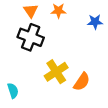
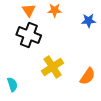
orange semicircle: (82, 82) -> (88, 76), moved

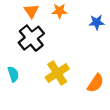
black cross: (29, 35) -> (31, 38), turned 30
cyan semicircle: (12, 84) -> (13, 74), moved

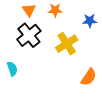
yellow cross: (57, 73) -> (67, 44), moved

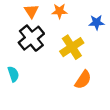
orange semicircle: (89, 77) -> (83, 80), moved

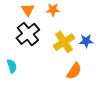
blue star: (97, 22) -> (86, 41), moved

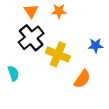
yellow cross: (64, 42) -> (58, 54), moved, turned -35

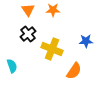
black cross: (31, 38) -> (28, 34), size x0.7

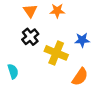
blue star: (86, 41) -> (82, 40), moved

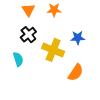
cyan semicircle: (13, 71) -> (18, 59), moved

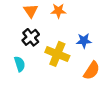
orange semicircle: (76, 73) -> (92, 71), moved

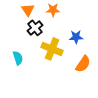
black cross: (31, 37) -> (35, 28), moved

